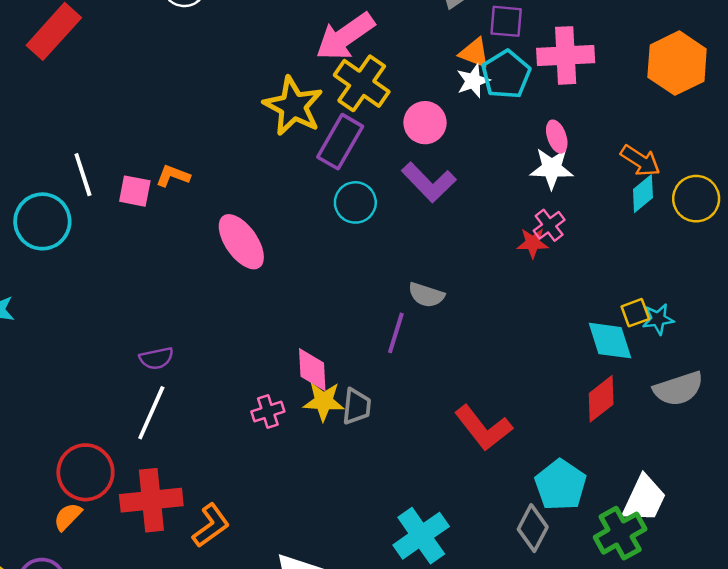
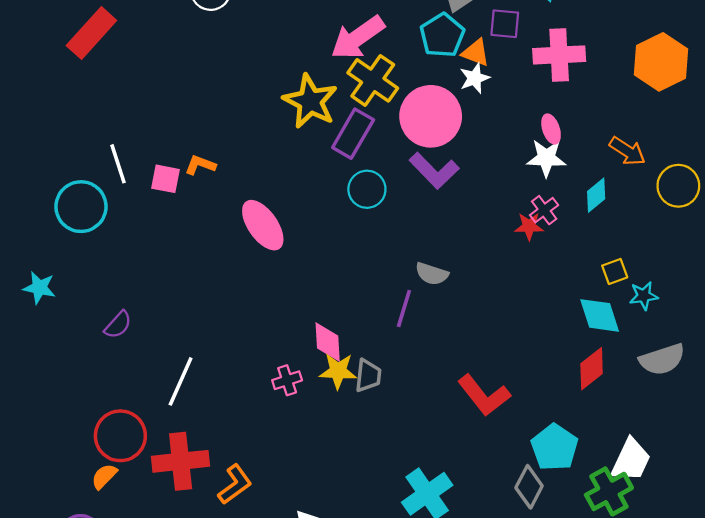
cyan pentagon: (506, 74) -> (442, 35), moved
pink circle: (425, 123) -> (431, 116), size x1.6
cyan diamond: (643, 194) -> (596, 195), moved
yellow square: (635, 313) -> (615, 271), moved
purple semicircle: (156, 358) -> (118, 325), moved, turned -36

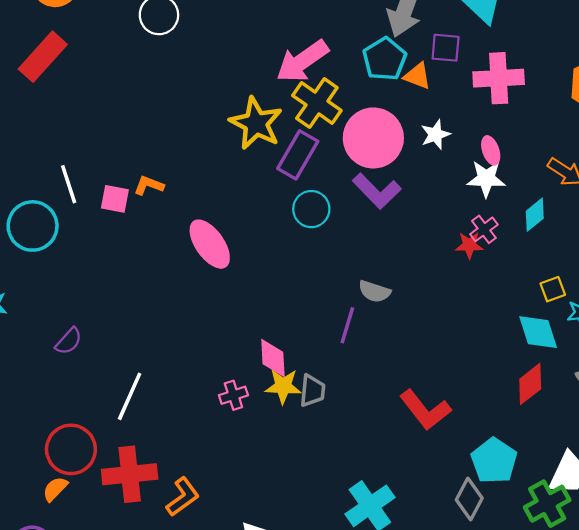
white star: (475, 78) -> (435, 135), moved

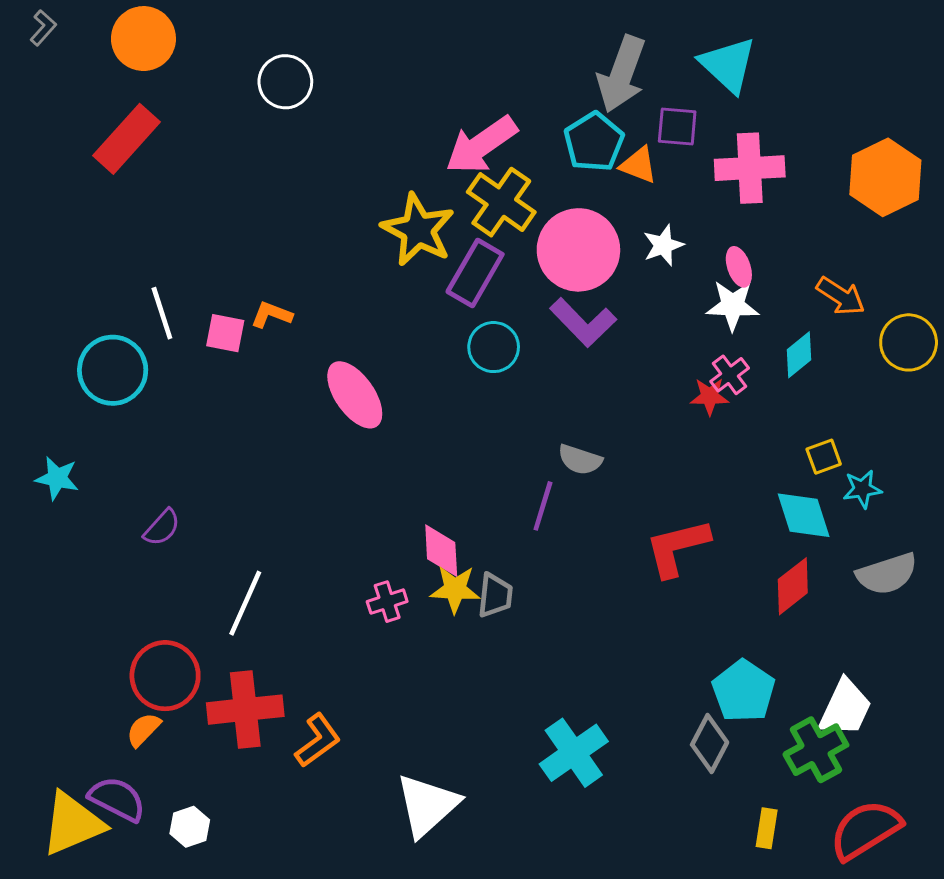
red L-shape: (425, 410) -> (677, 548), moved, turned 114

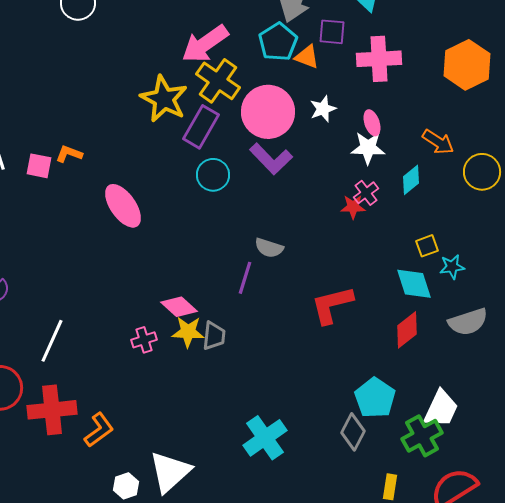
pink diamond: (441, 551) -> (179, 307), turned -45
white hexagon: (190, 827) -> (126, 486), moved

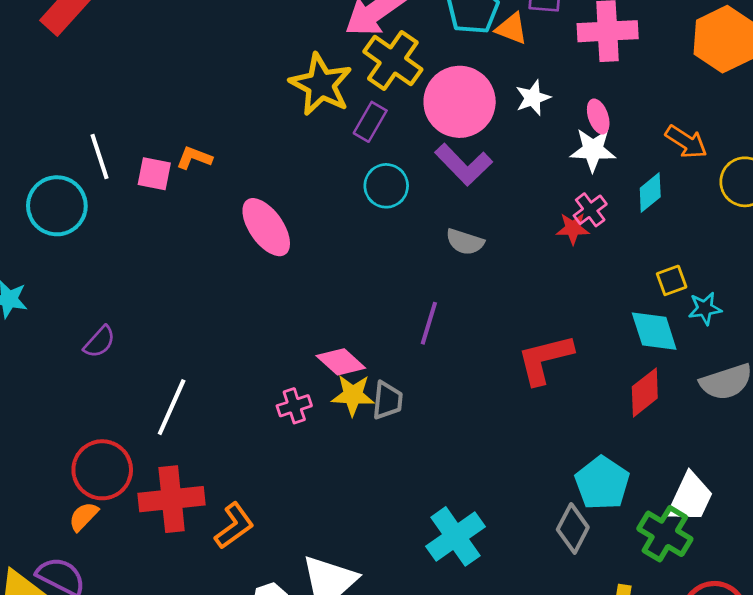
purple rectangle: (201, 127) -> (370, 122), size x0.7
gray semicircle: (269, 248) -> (465, 242), moved
green cross: (422, 436) -> (665, 534), turned -30

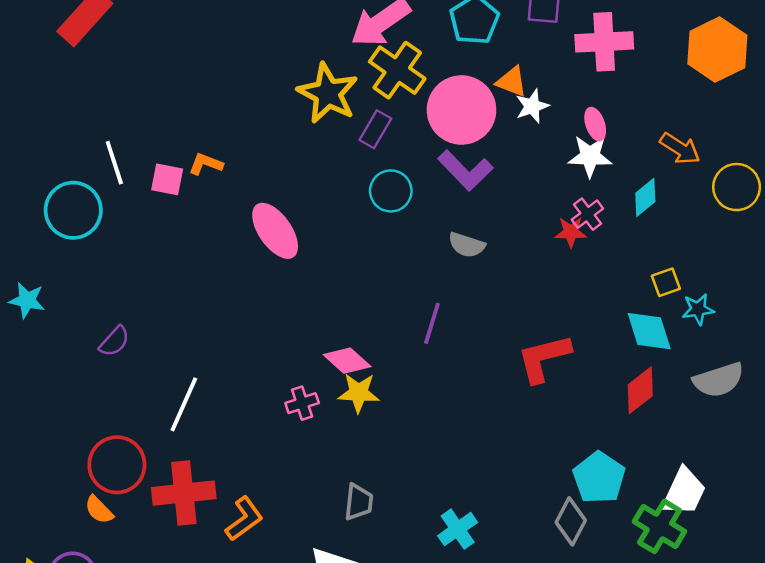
orange triangle: (512, 28) -> (512, 82), moved
gray trapezoid: (388, 400) -> (359, 502), moved
orange semicircle: (84, 516) -> (99, 510), turned -88
cyan cross: (456, 536) -> (458, 529), size x0.7

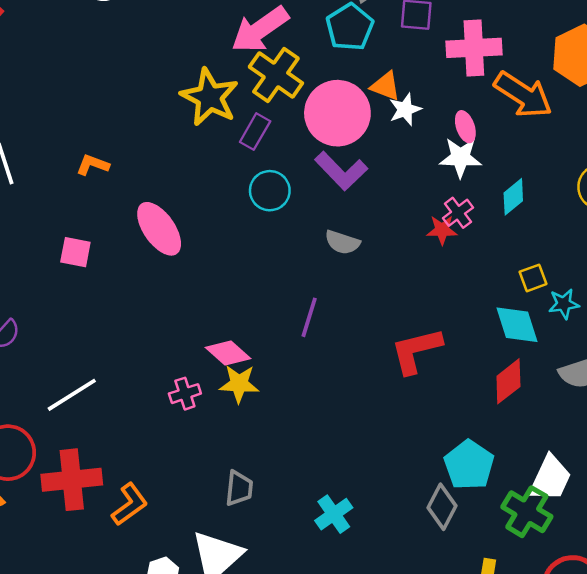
orange arrow: (680, 149) -> (523, 95), moved, size x1.5
pink square: (167, 179) -> (75, 252), moved
white line: (184, 404) -> (72, 395), turned 34

